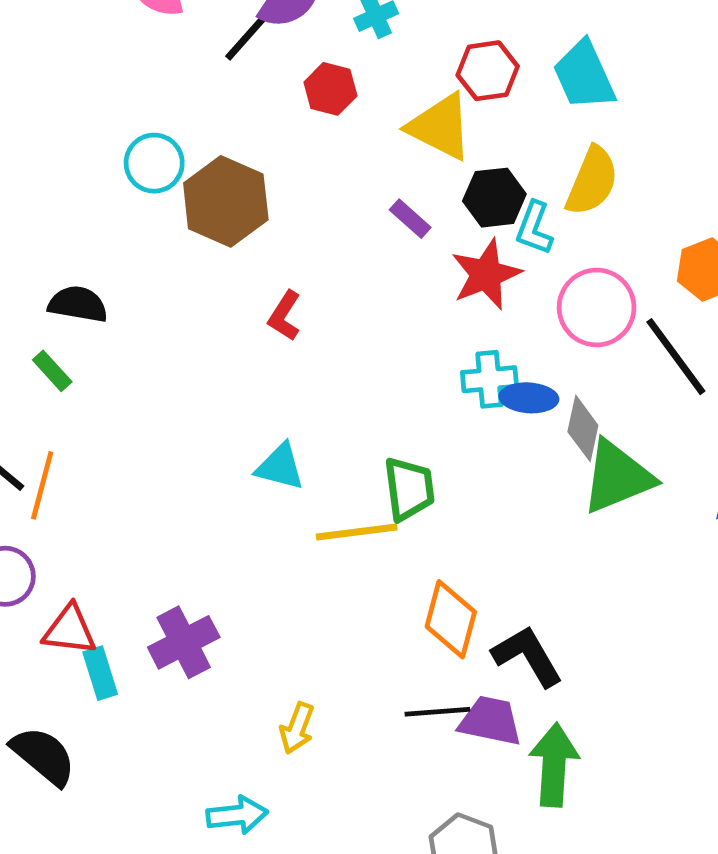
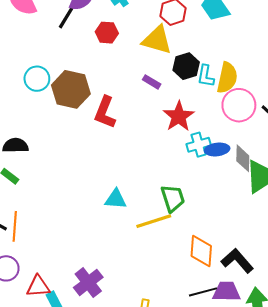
yellow semicircle: (592, 181) -> (227, 78), moved
red star: (486, 274) -> (179, 116), moved
red L-shape: (285, 316) -> (105, 112), moved, size x1.5

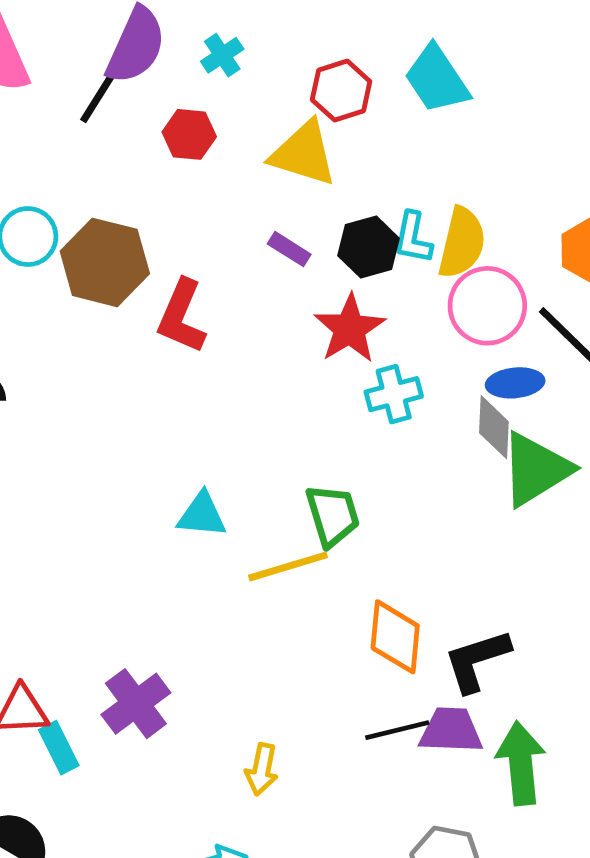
black hexagon: (186, 66) -> (369, 247), moved
blue ellipse: (217, 150) -> (515, 383), moved
black L-shape: (237, 261) -> (477, 660), turned -68

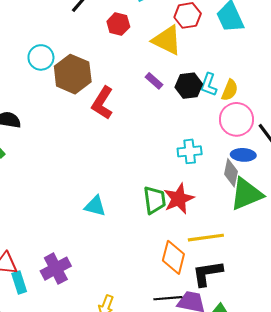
yellow semicircle: (462, 243) -> (230, 90), size x0.7
red star: (350, 329) -> (179, 199), moved
cyan triangle: (202, 515) -> (95, 206), moved
yellow line: (288, 566) -> (206, 238), moved

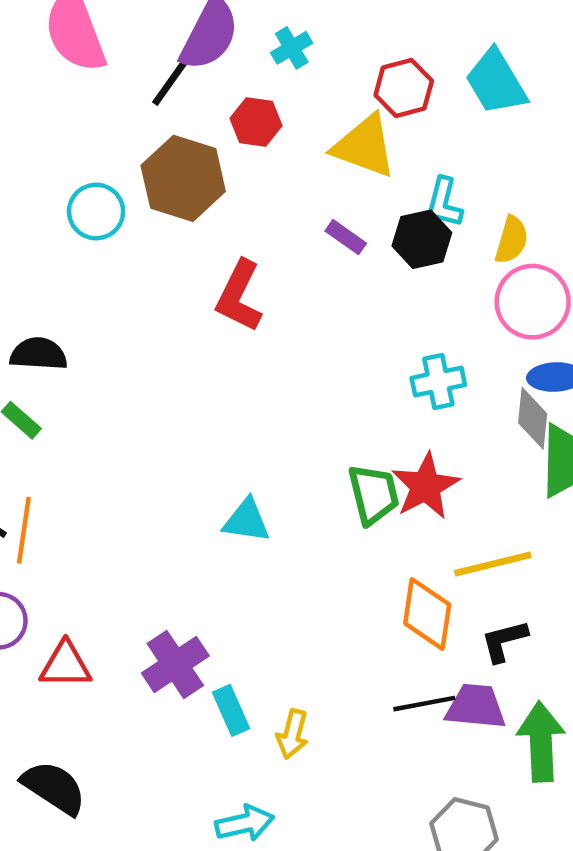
brown hexagon: (73, 74) -> (183, 178), moved
cyan L-shape: (209, 85) -> (444, 202), moved
black L-shape: (207, 273) -> (504, 641), size x0.7
cyan rectangle: (19, 282) -> (231, 710), moved

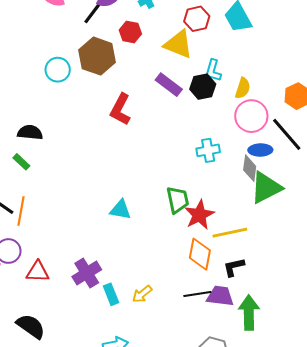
purple rectangle: (346, 237) -> (169, 85), size x1.5
red star: (426, 486) -> (199, 215), moved
yellow arrow: (292, 734) -> (142, 294), moved, turned 35

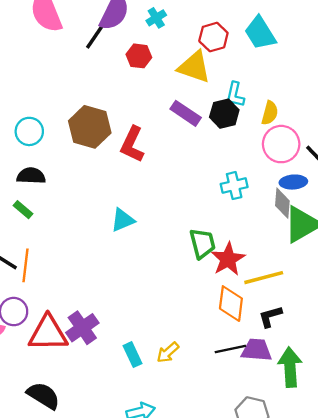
brown hexagon: (97, 56) -> (90, 127), moved
cyan circle: (58, 70) -> (29, 131), moved
cyan triangle: (120, 210) -> (123, 220), moved, turned -30
red triangle: (38, 272) -> (48, 333), size x1.5
purple cross: (87, 273) -> (82, 328), moved

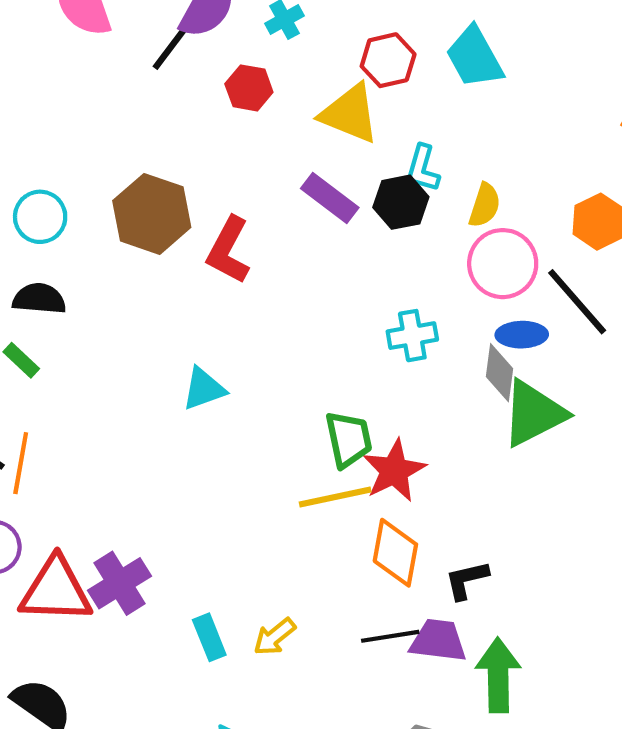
yellow line: (264, 278) -> (335, 497), moved

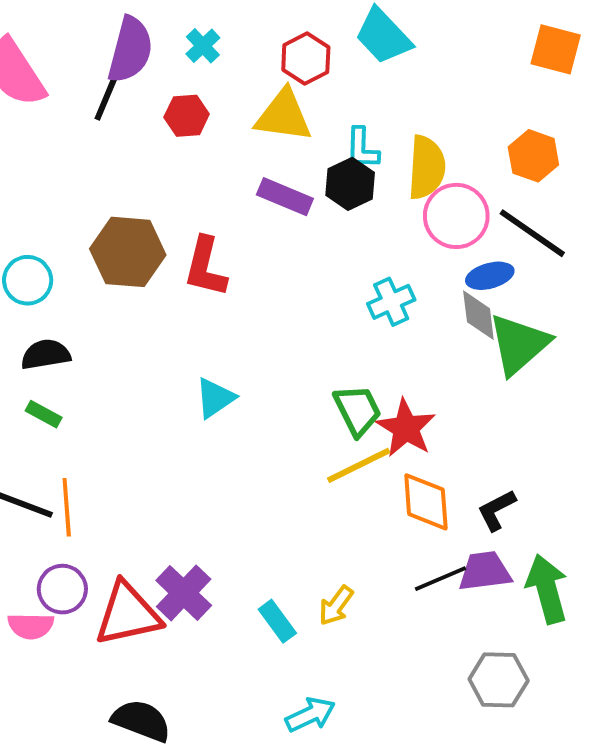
yellow semicircle: (485, 205) -> (427, 167), size x1.5

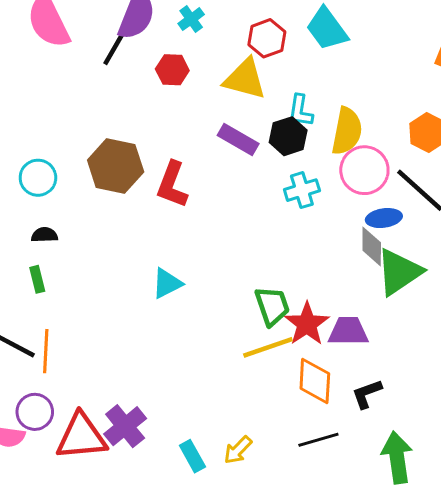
cyan cross: (391, 302) -> (302, 190), moved
black semicircle: (46, 354) -> (44, 235), size x0.7
green rectangle: (44, 414) -> (37, 279), turned 40
purple trapezoid: (485, 571) -> (348, 331), moved

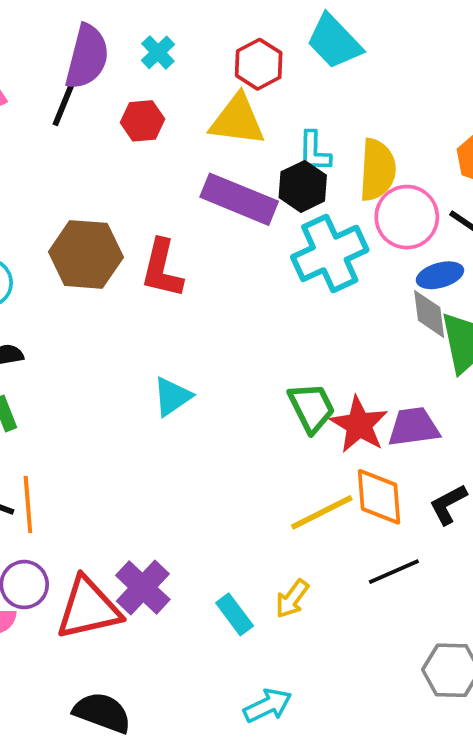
purple rectangle: (238, 139) -> (239, 199), size x1.4
cyan cross: (302, 190) -> (330, 253), size x1.6
yellow line: (268, 347) -> (322, 512), moved

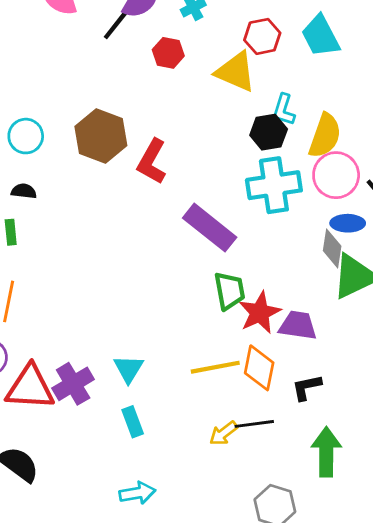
purple rectangle: (239, 199) -> (210, 228), moved
cyan triangle: (172, 397) -> (129, 369), moved, turned -40
yellow arrow: (292, 599) -> (223, 433), moved

